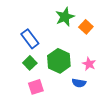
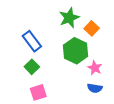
green hexagon: (59, 61) -> (76, 51), moved
blue semicircle: (79, 83) -> (95, 88), moved

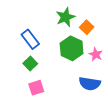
pink star: (95, 68) -> (96, 54), moved
blue semicircle: (95, 88) -> (90, 84), size x1.5

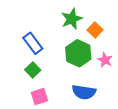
blue semicircle: (90, 84) -> (84, 92), moved

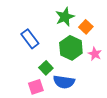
green square: (33, 70) -> (46, 68), moved
blue semicircle: (84, 92) -> (64, 82), moved

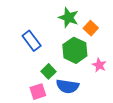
green star: (65, 17) -> (69, 18), turned -30
pink star: (95, 54) -> (99, 65), moved

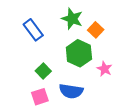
blue rectangle: (32, 41) -> (33, 30), moved
green square: (48, 71) -> (43, 71), moved

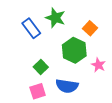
green star: (72, 19) -> (55, 18), moved

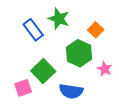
green square: (41, 67) -> (43, 71), size x1.5
pink square: (38, 91) -> (23, 88), moved

